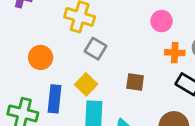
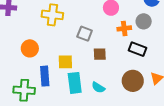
gray square: (96, 49) -> (85, 34), moved
yellow square: (86, 84) -> (65, 62), turned -35

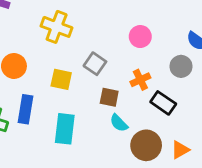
orange cross: (124, 28) -> (140, 80), moved, turned -32
yellow square: (65, 62) -> (61, 79), moved
cyan semicircle: (98, 87) -> (119, 123), moved

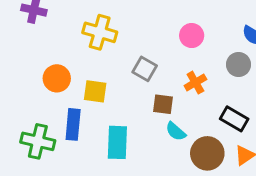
yellow square: (61, 79) -> (95, 91), moved
black rectangle: (163, 103) -> (234, 119), moved

